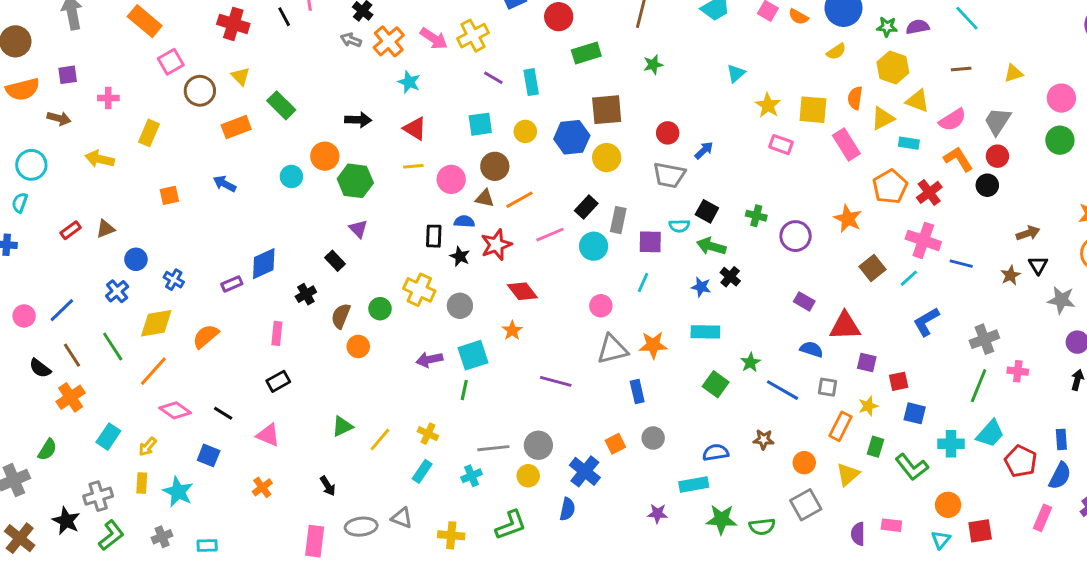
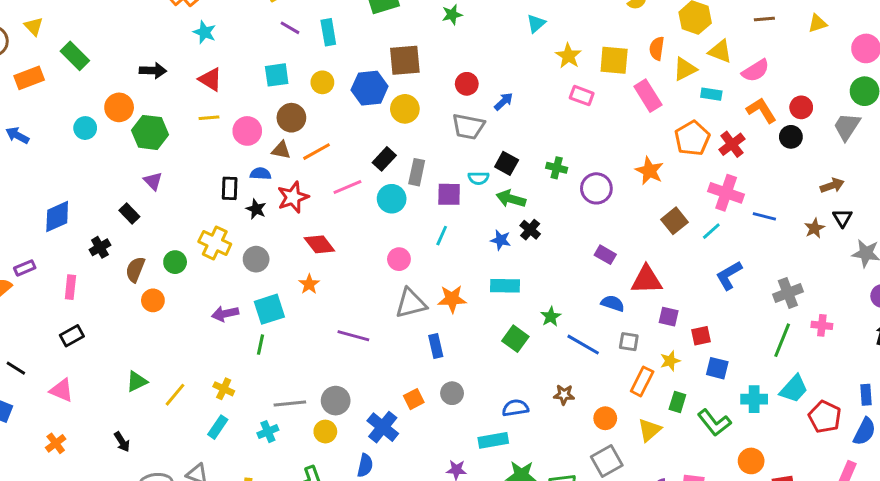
gray trapezoid: (997, 121) -> (847, 127), moved
purple rectangle: (232, 284) -> (25, 268), moved

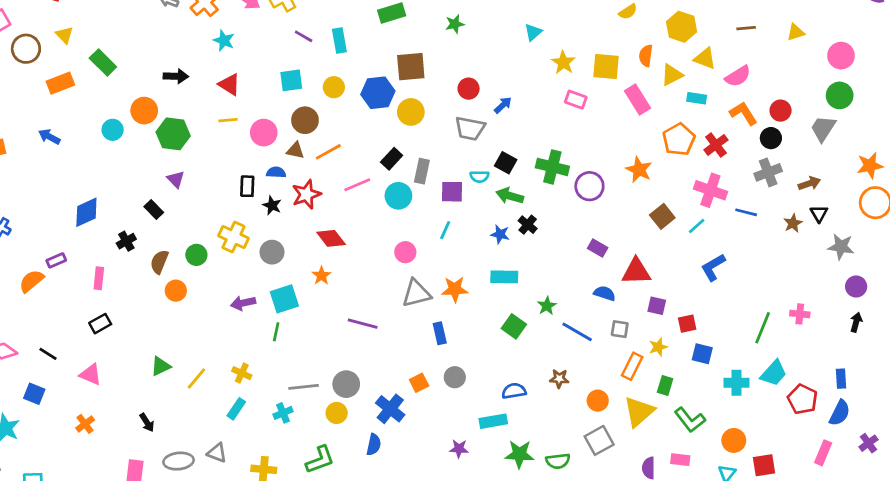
green cross: (557, 168) -> (552, 167), size x1.6
gray cross: (788, 293) -> (768, 172), moved
green L-shape: (714, 423) -> (690, 420), moved
yellow triangle: (649, 430) -> (639, 412), size x1.4

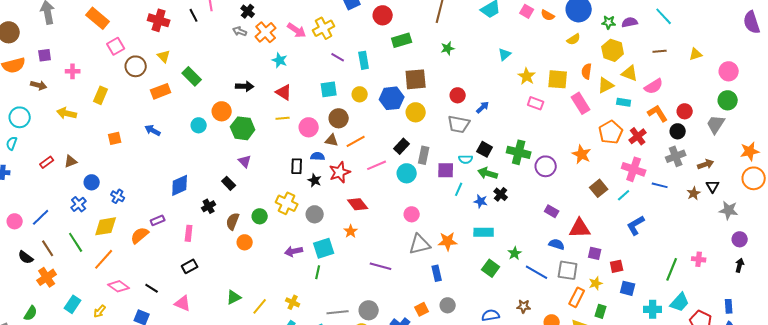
cyan line: (445, 230) -> (459, 189), moved
gray square: (620, 329) -> (568, 270), size x1.5

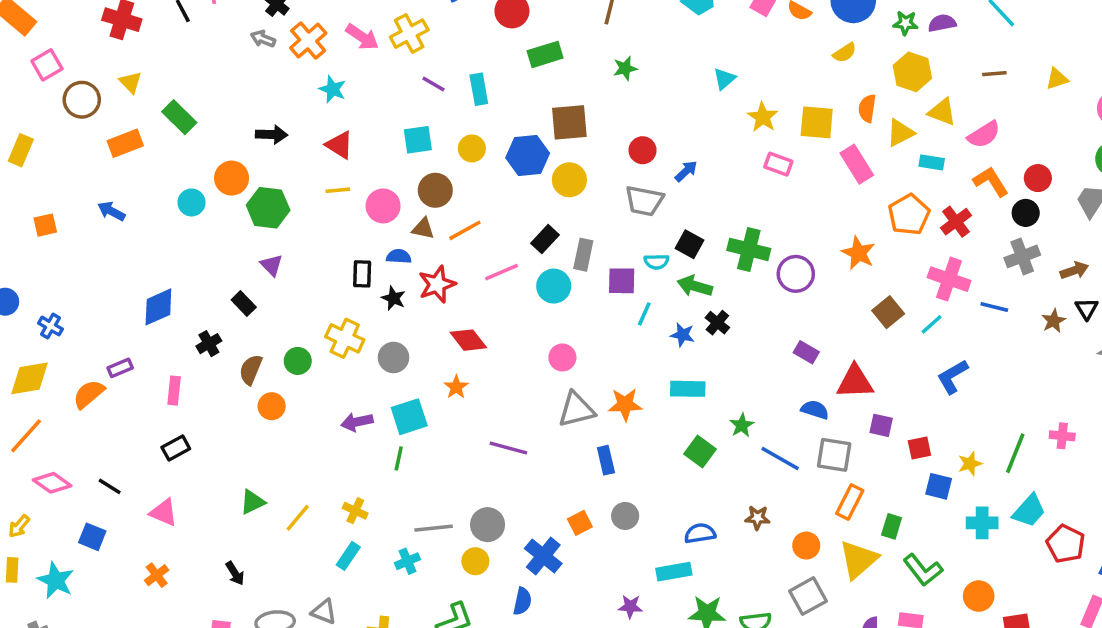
yellow star: (596, 283) -> (970, 464), moved

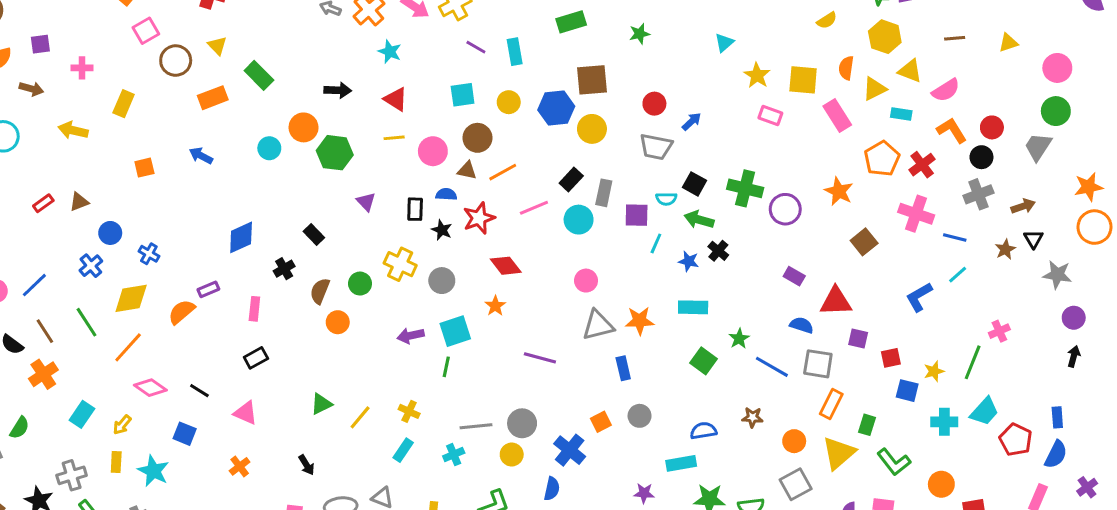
purple triangle: (272, 265) -> (366, 202), moved
cyan line: (932, 324) -> (958, 275), moved
pink cross: (1062, 436) -> (999, 331), moved, turned -30

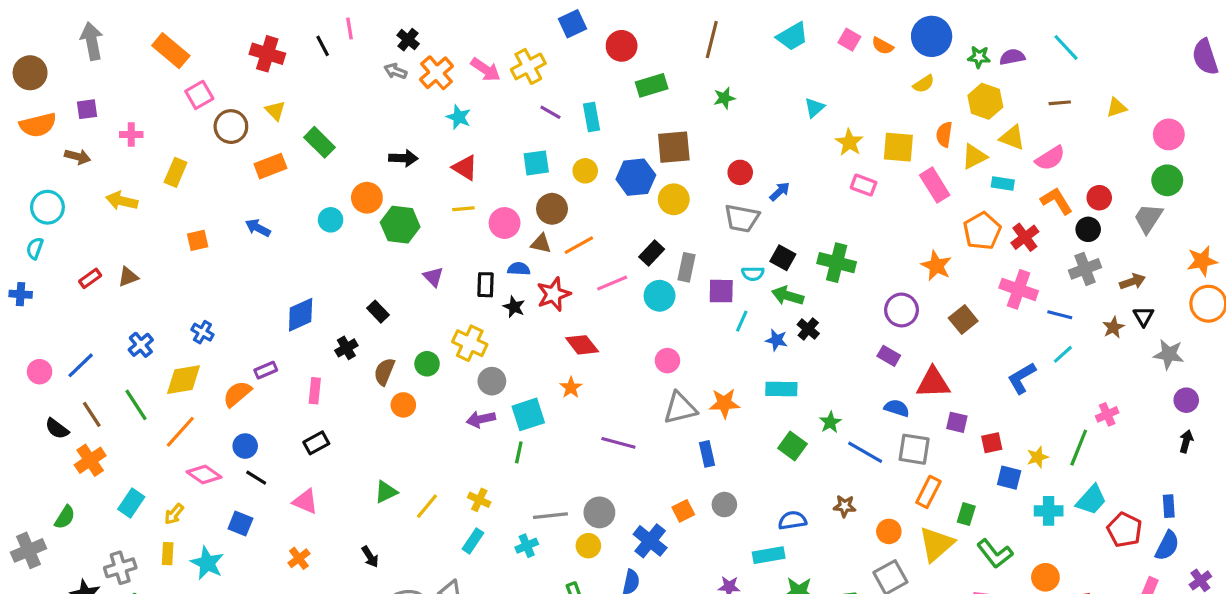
purple circle: (785, 209) -> (902, 310), moved
blue circle: (110, 233) -> (245, 446), moved
gray circle: (442, 281) -> (492, 381), moved

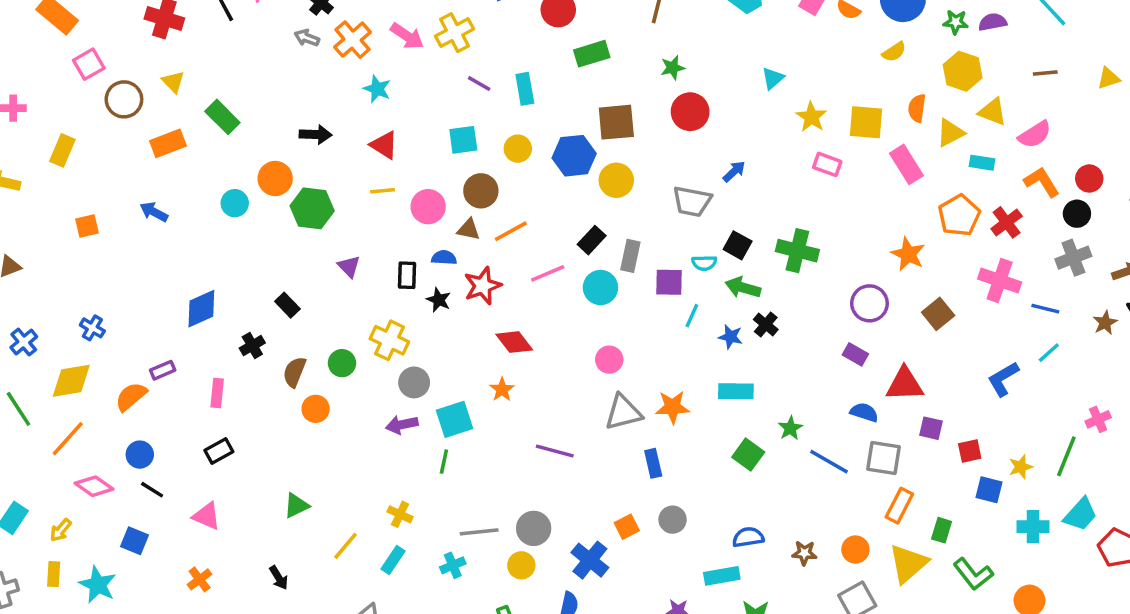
red circle: (740, 172) -> (690, 112), moved, size x1.4
yellow line: (427, 506) -> (345, 546), moved
brown star: (845, 506) -> (804, 553), moved

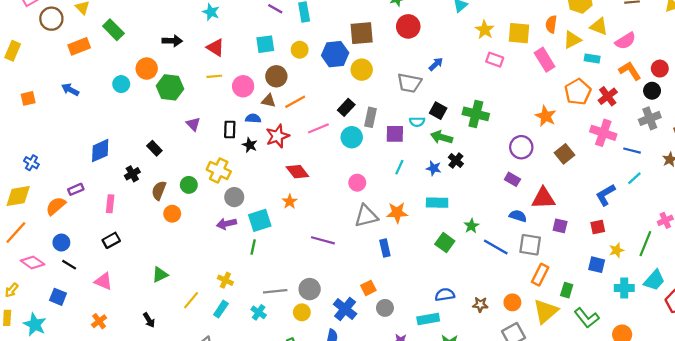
cyan line: (692, 316) -> (399, 167), moved
red square: (970, 451) -> (598, 227), moved
gray circle: (673, 520) -> (385, 308), moved
cyan cross: (453, 565) -> (259, 312), turned -32

